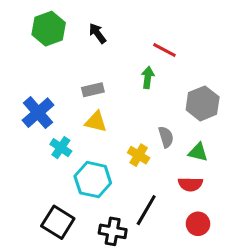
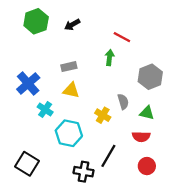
black arrow: (97, 33) -> (72, 25), turned -84
black square: (58, 222) -> (27, 164), moved

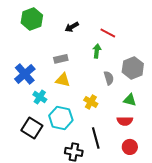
black arrow: (72, 25) -> (72, 27), moved
gray semicircle: (123, 102) -> (109, 78), moved
black line: (108, 156) -> (96, 138), turned -45
black square: (27, 164) -> (32, 128), moved

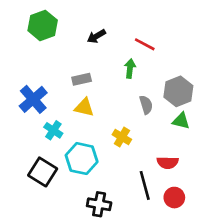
green triangle: (130, 100) -> (181, 121), moved
black line: (96, 138) -> (145, 185), moved

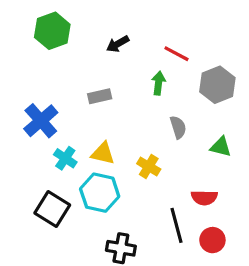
gray hexagon: (178, 91) -> (217, 85), moved
yellow triangle: (84, 107) -> (103, 153), moved

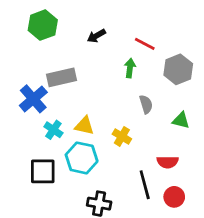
gray rectangle: (100, 96) -> (61, 77), moved, size x1.5
black square: (52, 209) -> (43, 171), turned -32

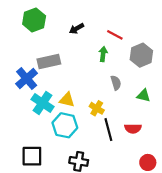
cyan cross: (53, 130) -> (43, 103), size x1.5
black square: (43, 171) -> (32, 156), moved
black line: (145, 185) -> (108, 130), moved
red circle: (174, 197) -> (148, 162), moved

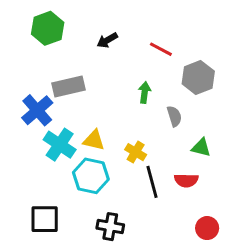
green arrow: (103, 54) -> (145, 92), moved
gray semicircle: (116, 83) -> (174, 116), moved
green triangle: (144, 96) -> (201, 148), moved

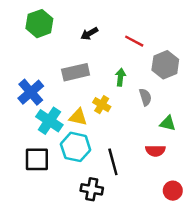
gray rectangle: (69, 86) -> (76, 72), moved
yellow cross: (136, 152) -> (102, 105), moved
black line: (152, 182) -> (113, 162), moved
black square: (45, 219) -> (37, 159), moved

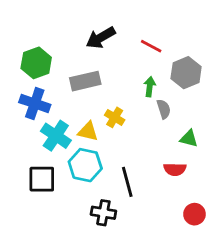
green hexagon: (39, 24) -> (36, 63), moved
black arrow: (89, 34) -> (101, 38), size x1.5
green arrow: (120, 77) -> (150, 87), moved
blue cross: (31, 92) -> (35, 103), turned -30

